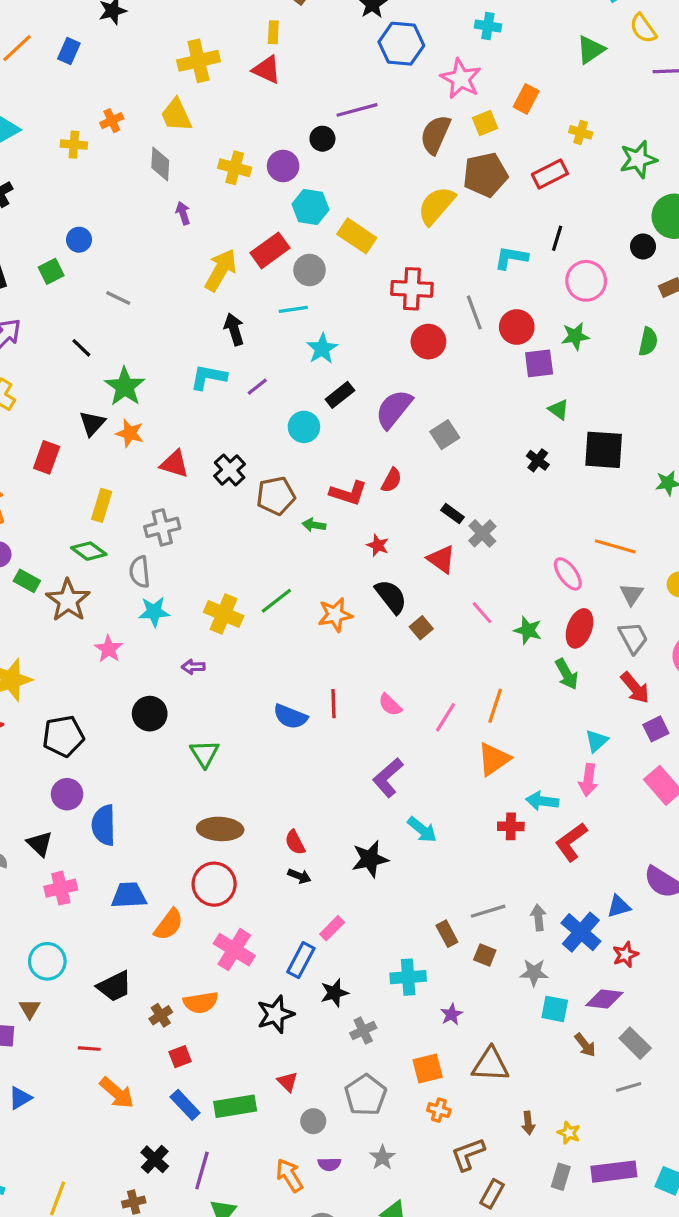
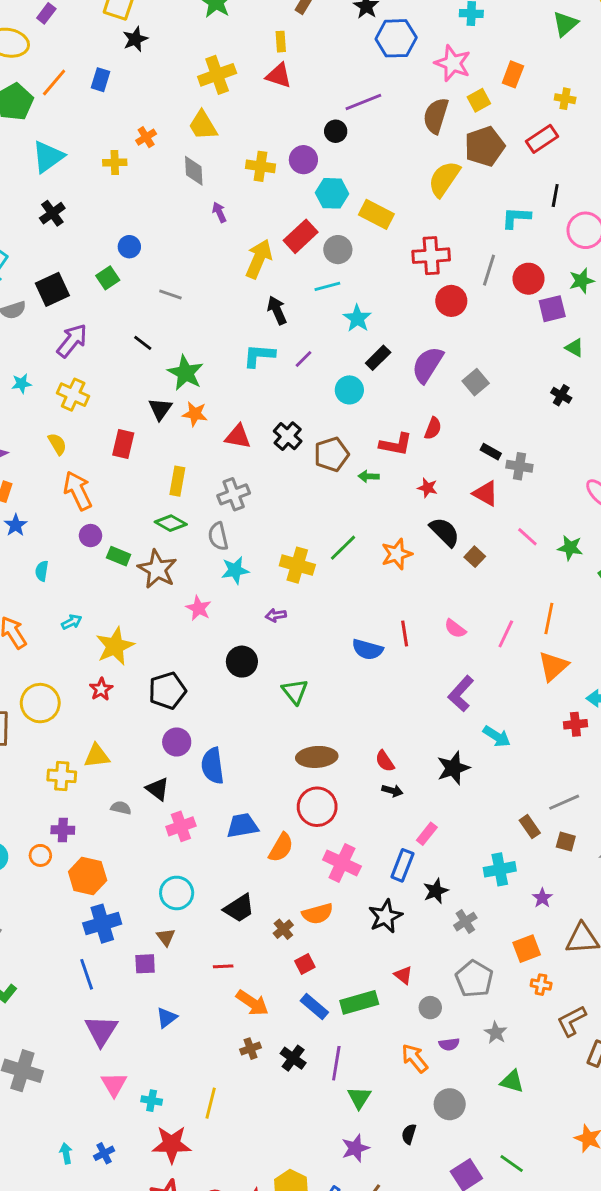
gray line: (474, 312) -> (489, 270), turned 44
gray cross: (482, 533) -> (519, 466), turned -30
brown cross: (134, 1202) -> (251, 1049), moved

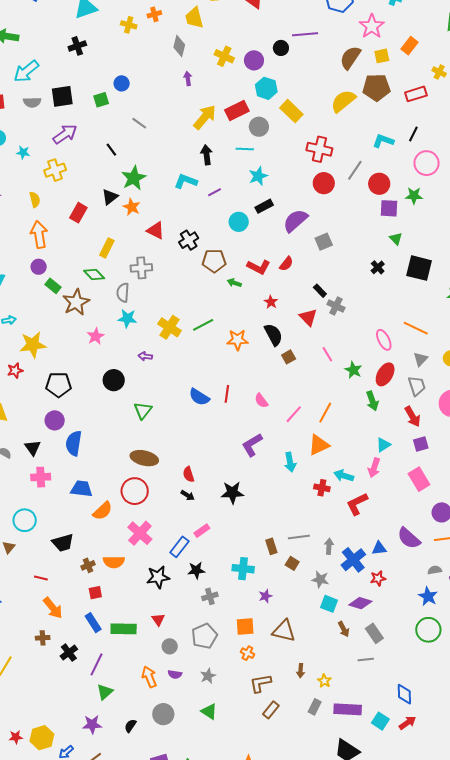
yellow cross: (73, 395) -> (55, 170), turned 30
cyan arrow: (497, 736) -> (290, 462), moved, turned 30

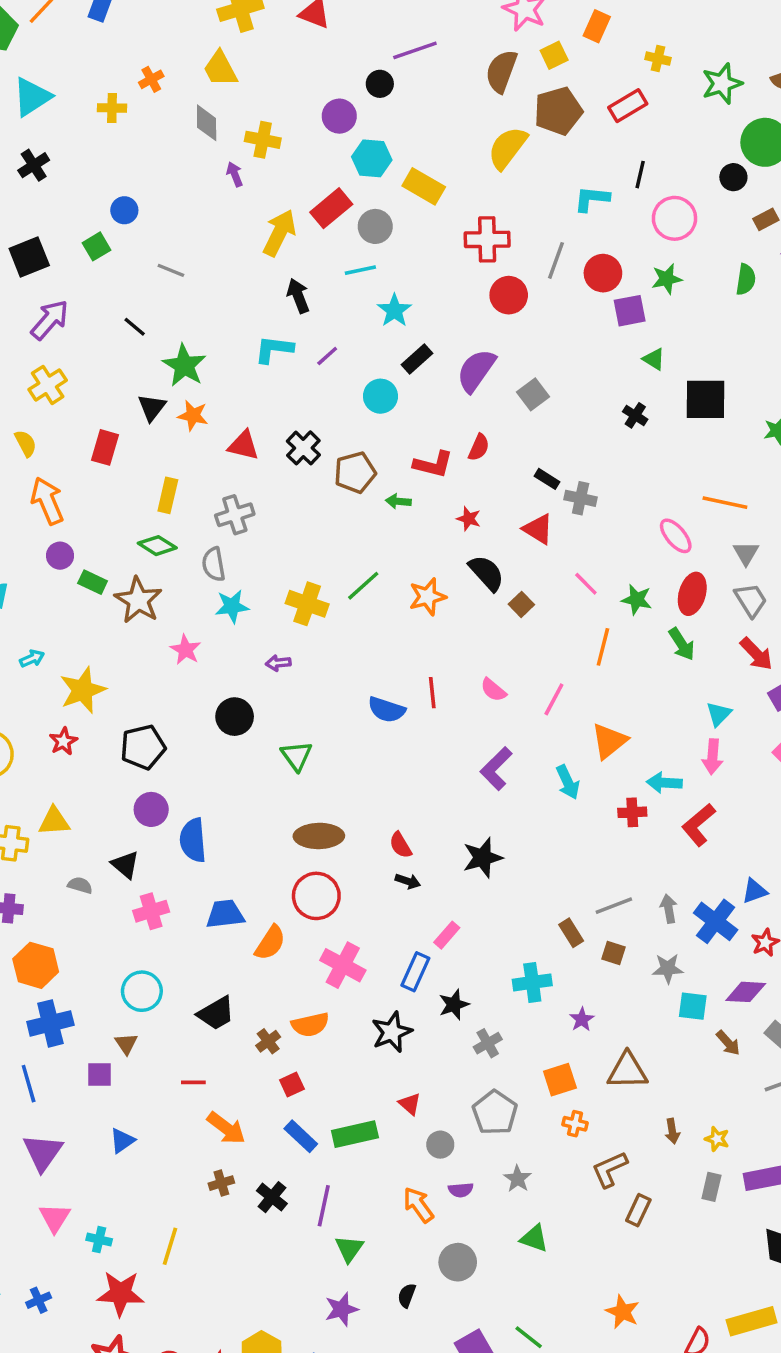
yellow cross: (224, 56) -> (263, 140), moved
orange line: (325, 413) -> (603, 647), moved

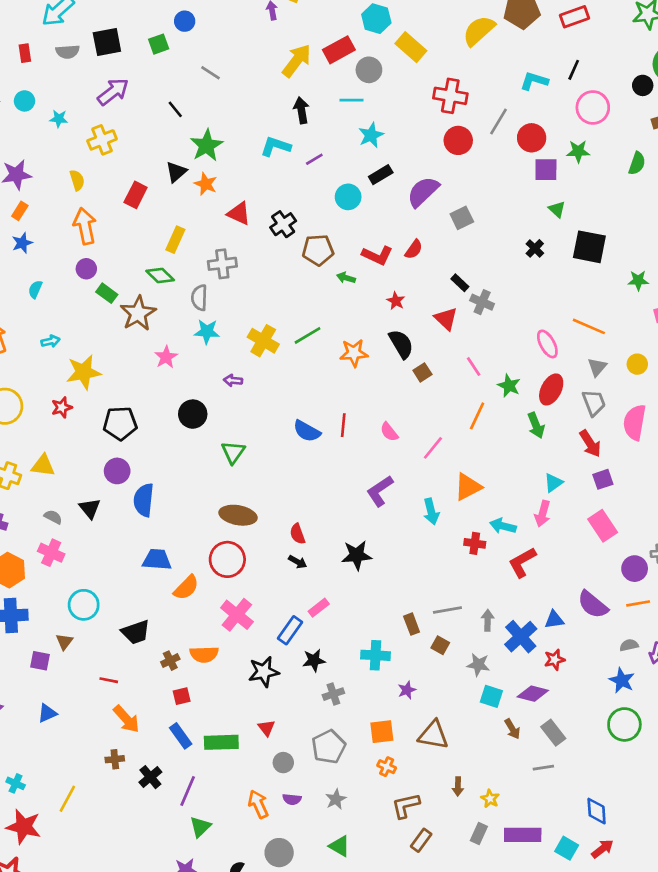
pink cross: (151, 911) -> (51, 553), moved, turned 30

